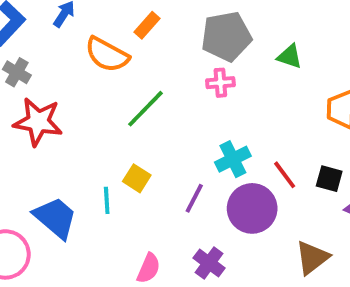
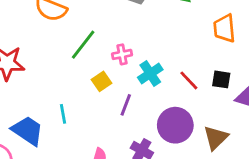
pink cross: (220, 83) -> (122, 54), moved
yellow square: (137, 178) -> (101, 81), moved, turned 30
purple circle: (252, 208) -> (175, 125), moved

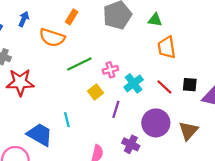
orange trapezoid: (224, 28) -> (167, 47), moved
green line: (83, 45) -> (79, 64), turned 30

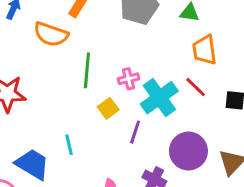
green line: (79, 64) -> (87, 70), turned -60
cyan cross: (134, 83) -> (159, 98), size x1.4
red line: (164, 87) -> (196, 87), moved

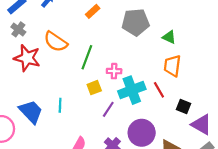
orange semicircle: (51, 34) -> (56, 42), moved

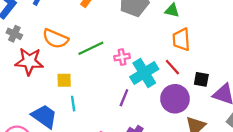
green line: (87, 57) -> (91, 48), turned 55
yellow square: (94, 88) -> (64, 80), moved, turned 32
purple circle: (142, 133) -> (175, 99), moved

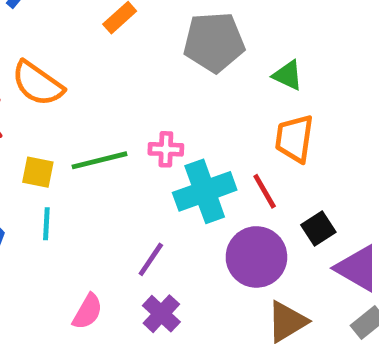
green line: (91, 48) -> (100, 160), moved
black square: (201, 79) -> (318, 229), turned 35
purple line: (124, 98) -> (151, 259), moved

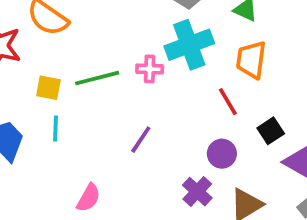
cyan cross: (205, 191) -> (189, 45), moved
purple circle: (256, 257) -> (222, 154), size x0.6
purple line: (151, 259) -> (141, 140), moved
purple cross: (161, 314) -> (197, 192), moved

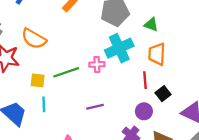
red line: (228, 102) -> (145, 80), turned 30
black square: (271, 131) -> (163, 94), moved
purple line: (141, 140) -> (95, 107), turned 48

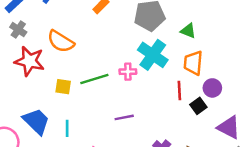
cyan cross: (119, 48) -> (153, 55), turned -32
cyan line: (44, 104) -> (67, 128), moved
purple circle: (144, 111) -> (212, 88), moved

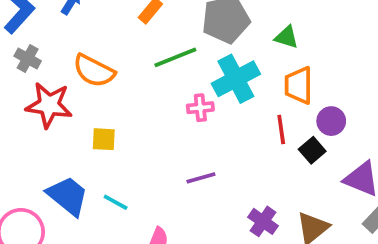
cyan cross: (153, 55) -> (236, 79), turned 32
green line: (94, 79) -> (175, 57), moved
cyan line: (67, 128) -> (116, 202), turned -56

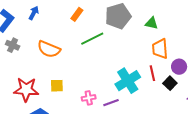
cyan cross: (236, 79) -> (128, 81), moved
red star: (49, 105) -> (26, 90), moved
pink cross: (200, 108) -> (89, 98), moved

